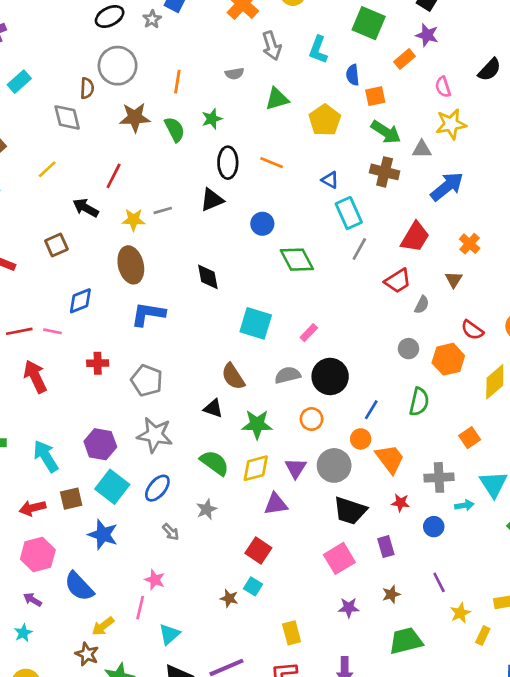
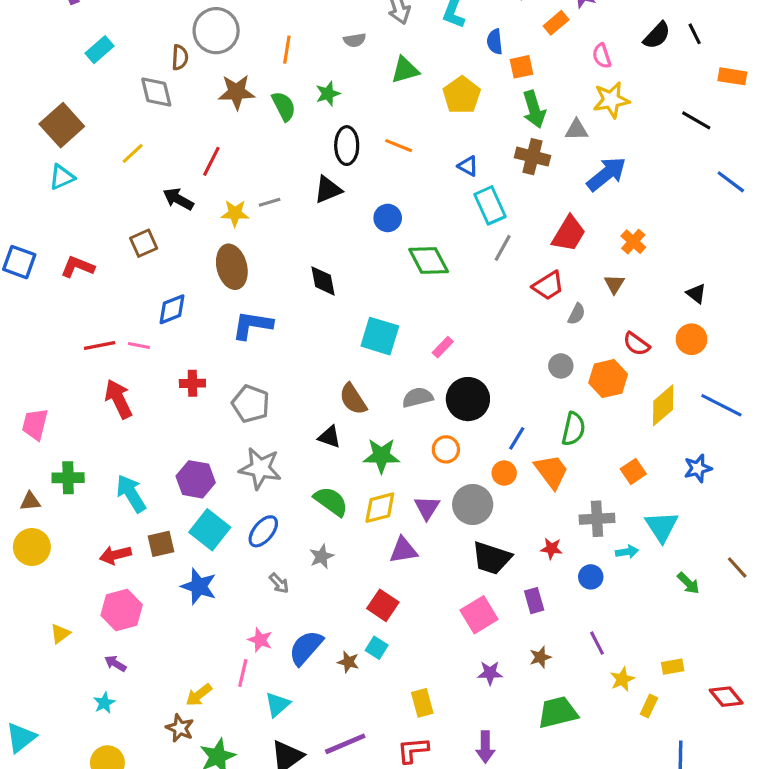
green arrow: (386, 132) -> (534, 109), turned 40
orange trapezoid: (390, 459) -> (551, 471), moved
blue semicircle: (79, 586) -> (306, 648), moved, turned 84

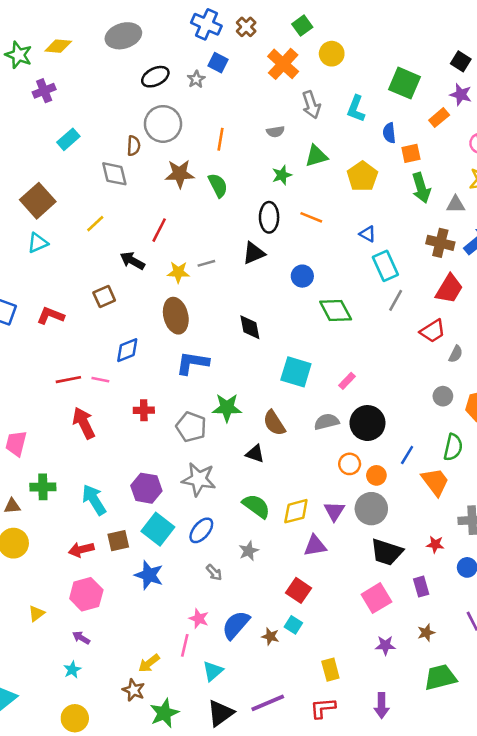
green star: (328, 94) -> (282, 175), moved
brown cross: (532, 157) -> (440, 243), moved
green star: (381, 456) -> (227, 408), moved
orange circle: (504, 473) -> (376, 475), moved

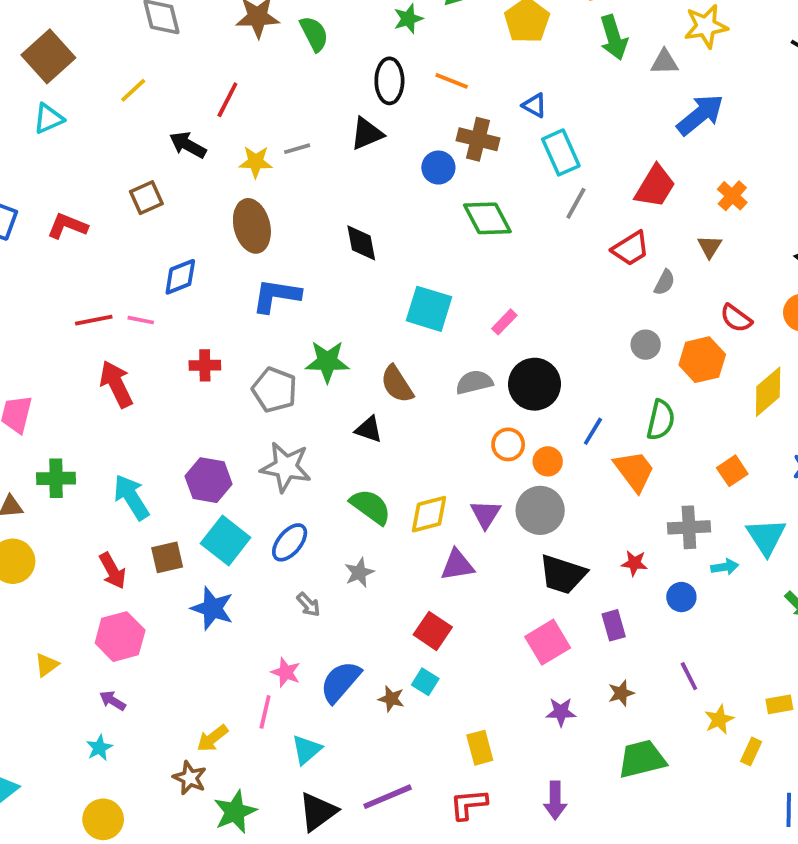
brown cross: (440, 243) -> (478, 139), moved
red arrow: (81, 550) -> (113, 571), turned -105

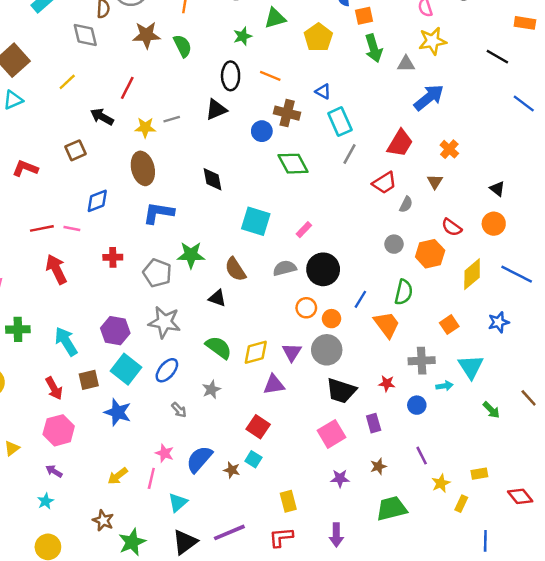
yellow arrow: (212, 738) -> (118, 476), moved

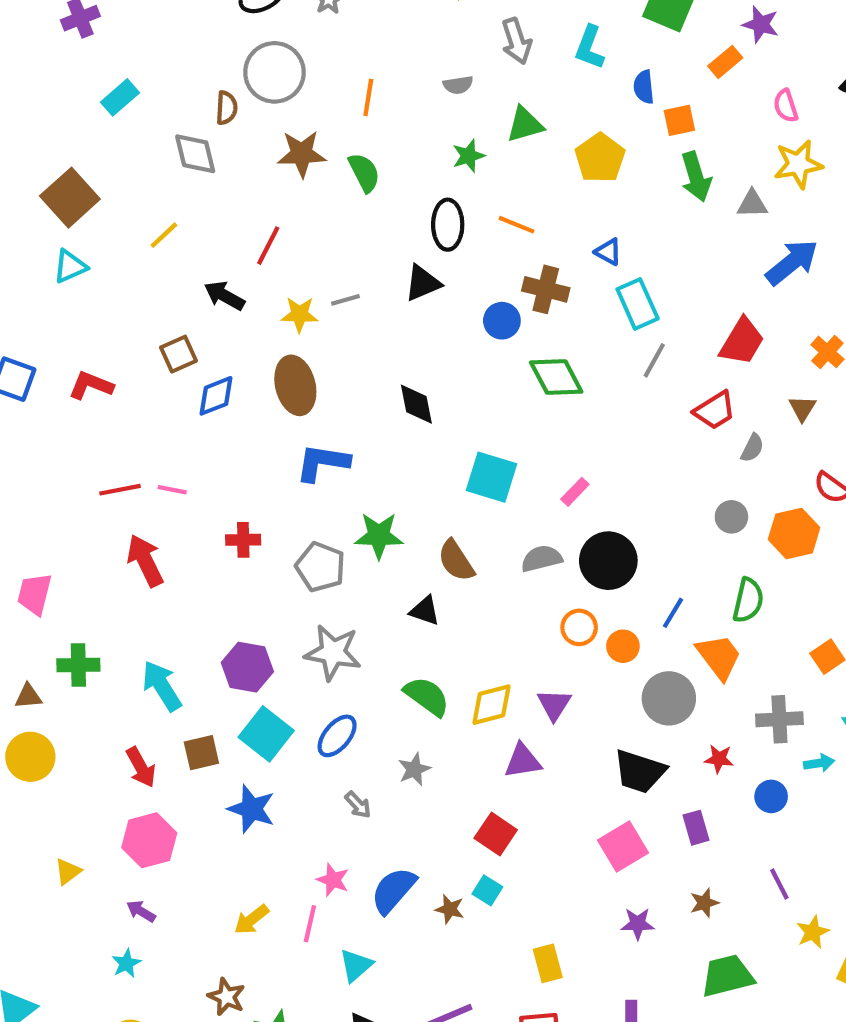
blue diamond: (97, 201) -> (216, 396), moved
gray circle: (327, 350) -> (669, 698), moved

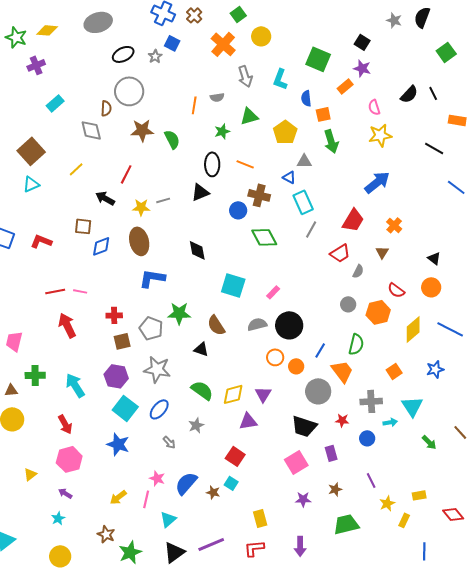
orange line: (368, 97) -> (194, 105), moved
gray triangle: (752, 204) -> (304, 161), moved
brown square: (178, 354) -> (83, 226), turned 30
brown square: (201, 753) -> (122, 341), moved

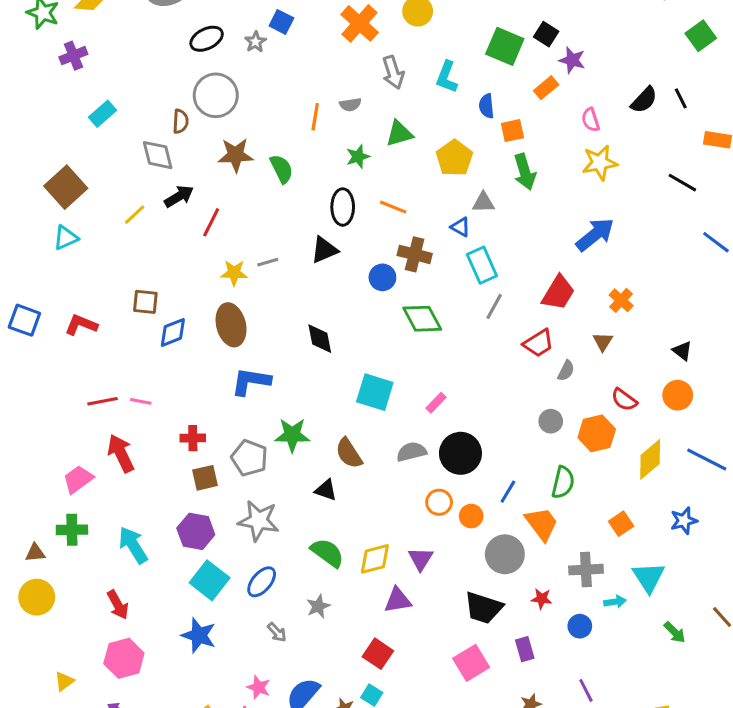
black square: (362, 42) -> (546, 34), moved
black arrow: (105, 198) -> (179, 196), moved, turned 120
pink trapezoid: (14, 341) -> (78, 479), moved, turned 40

